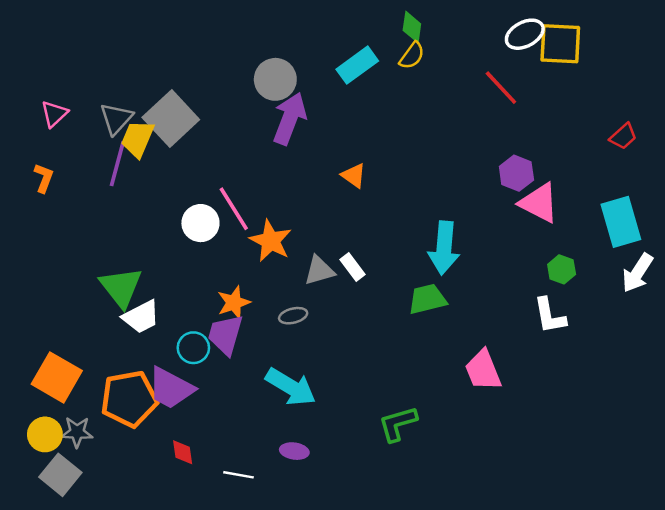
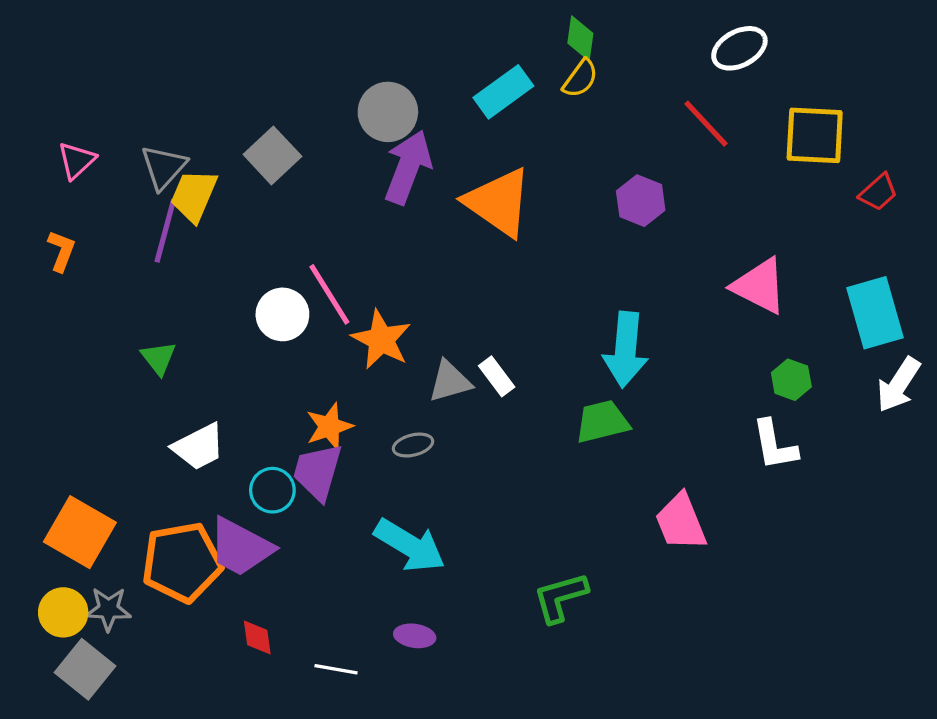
yellow square: (560, 44) -> (815, 135), moved
gray square: (171, 119) -> (272, 155), moved, size x0.7
purple hexagon: (516, 173) -> (641, 201), moved
orange triangle: (354, 176) -> (498, 202), moved, size x2.0
green triangle: (121, 287) -> (159, 358), moved, size x0.6

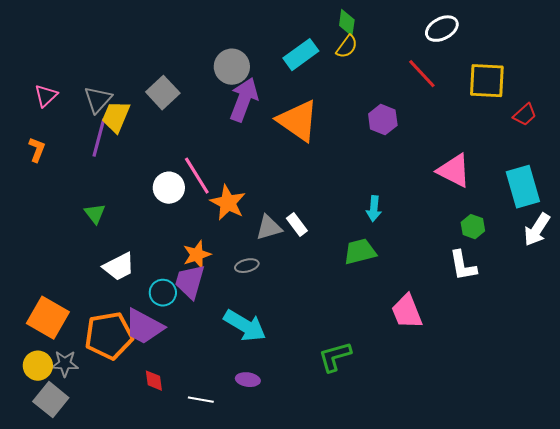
cyan arrow: (626, 350) -> (374, 209), size x0.6

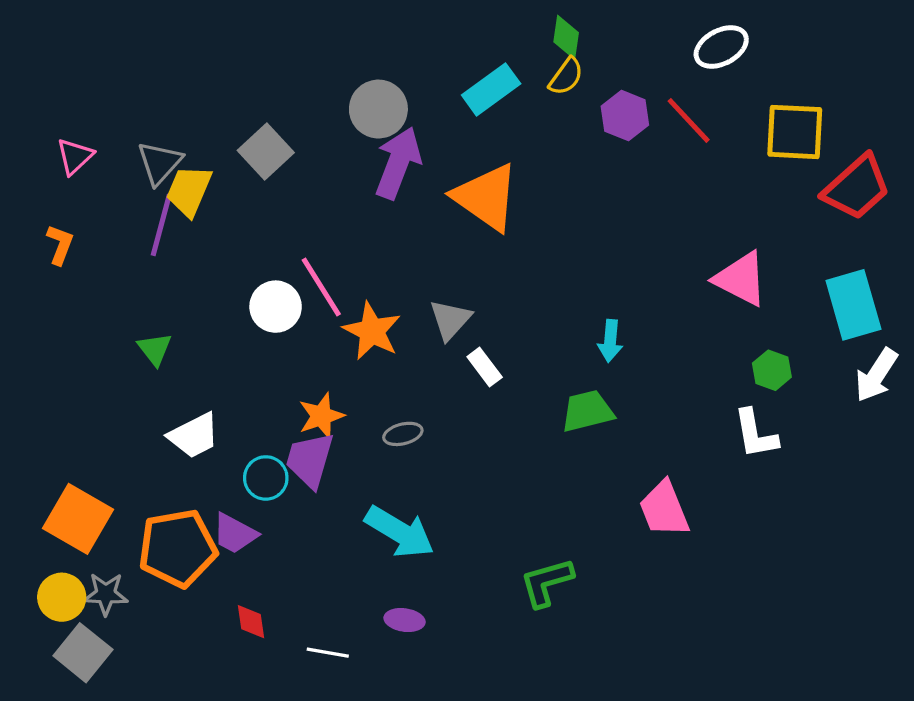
red trapezoid: (525, 115) -> (857, 187), size x1.8
purple hexagon: (383, 120) -> (625, 116), moved
gray triangle: (269, 228) -> (450, 320), moved, turned -32
purple trapezoid: (144, 327) -> (235, 533), size x0.7

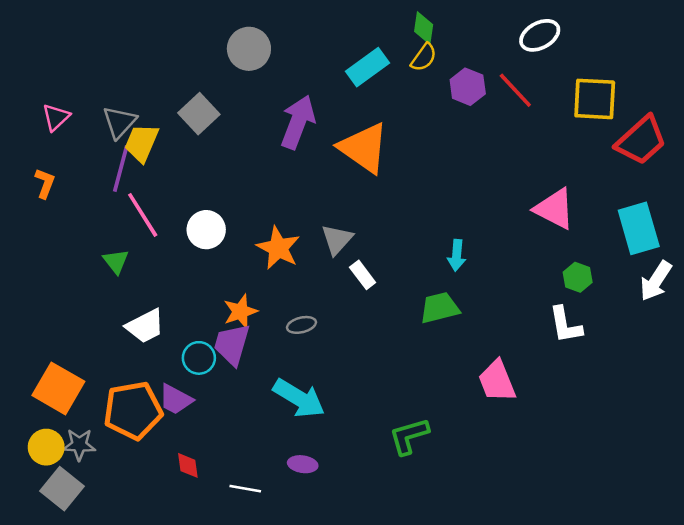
gray circle: (378, 109) -> (249, 49), moved
pink line: (321, 287) -> (143, 215), moved

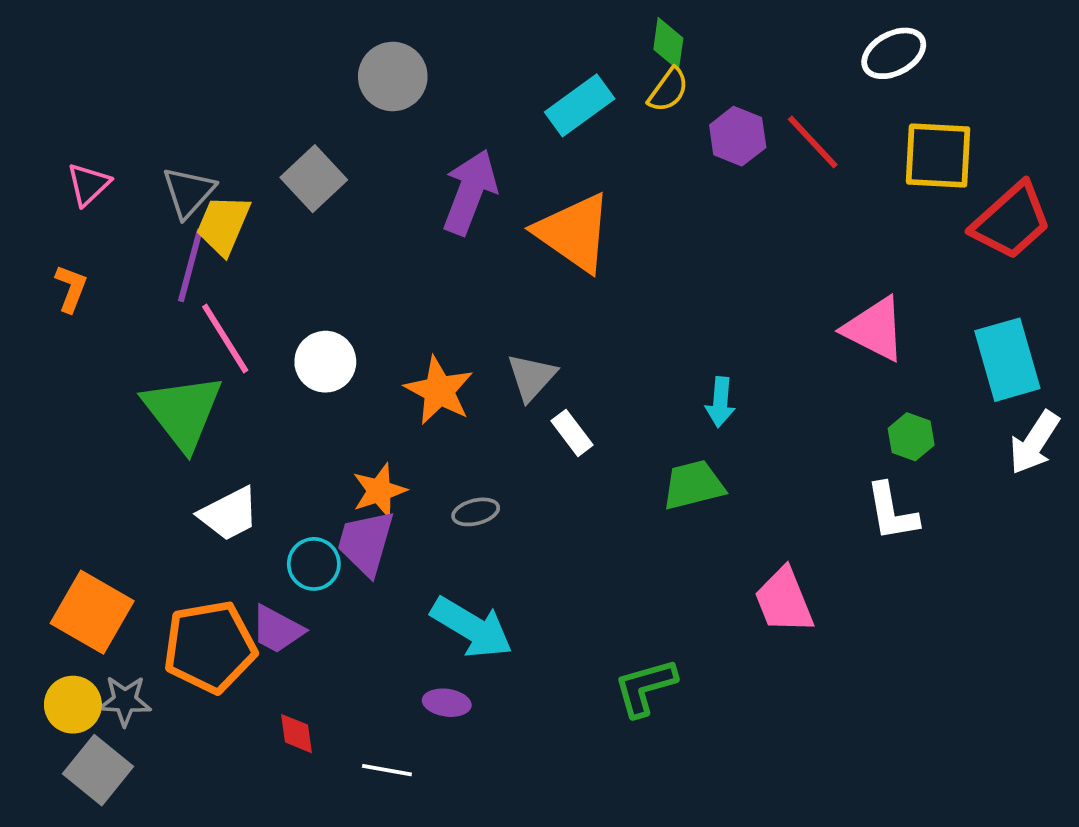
white ellipse: (540, 35) -> (894, 53), moved
green triangle: (116, 261) -> (183, 412), size x2.0
purple ellipse: (303, 464) -> (447, 703), moved

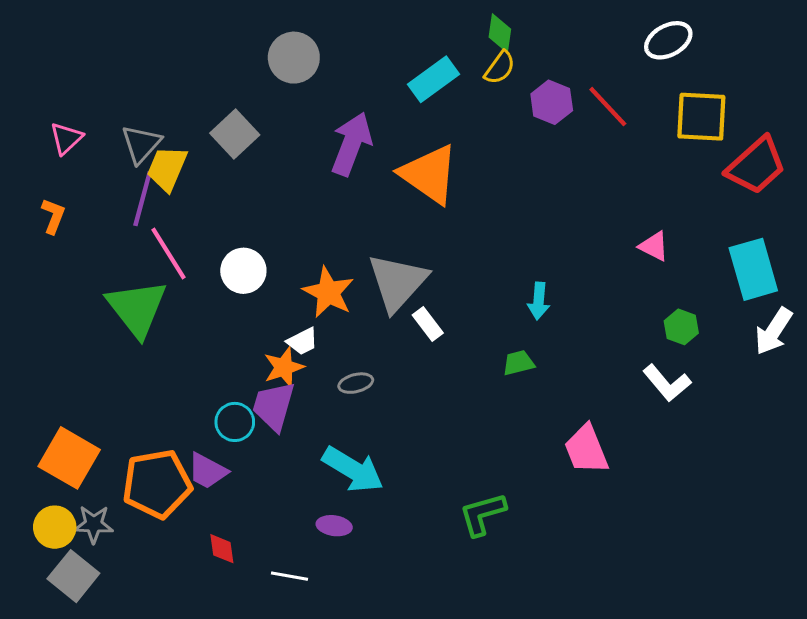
pink triangle: (874, 329) -> (654, 246), size x0.6
gray triangle: (532, 377) -> (398, 282), size x1.6
green trapezoid: (693, 485) -> (519, 363), size x0.7
white L-shape: (892, 512) -> (667, 383), turned -30
white trapezoid: (229, 514) -> (302, 341), moved, size x0.7

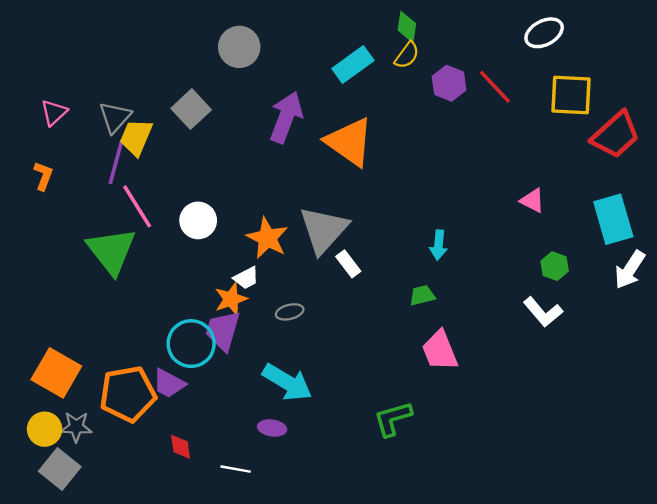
cyan circle: (235, 422) -> (191, 344), size x1.5
pink trapezoid: (586, 449) -> (440, 351), moved

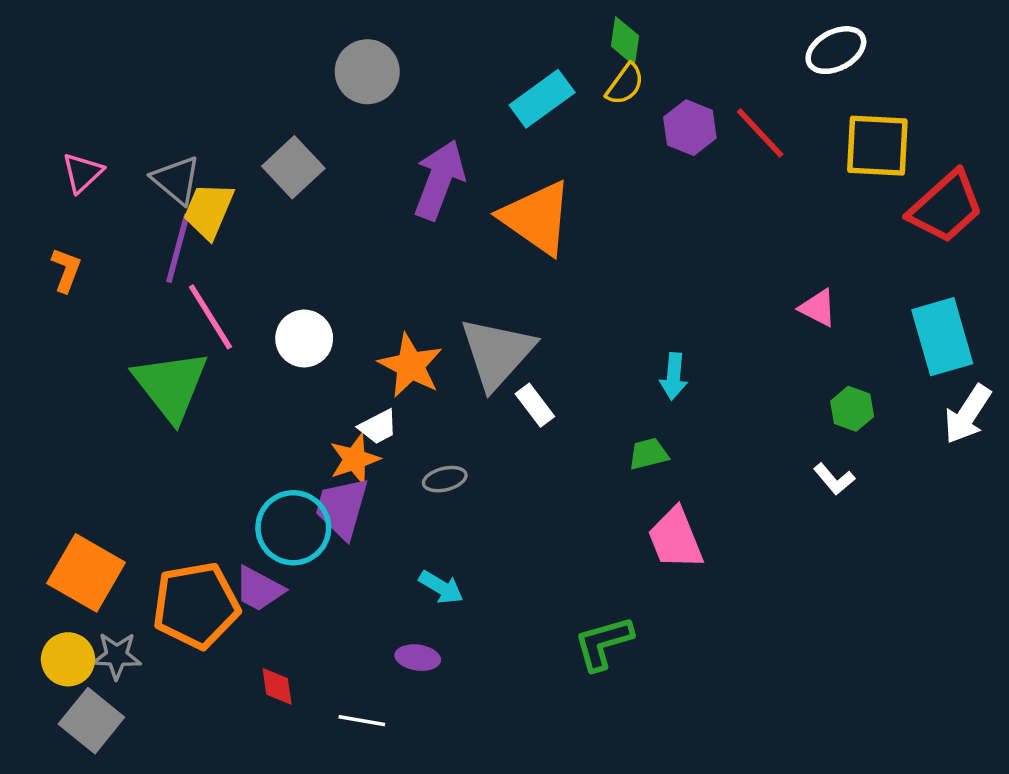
gray triangle: (115, 117) -> (176, 180), turned -32
white L-shape: (543, 312) -> (834, 479), size x0.7
cyan arrow: (287, 382) -> (441, 587), size x0.6

